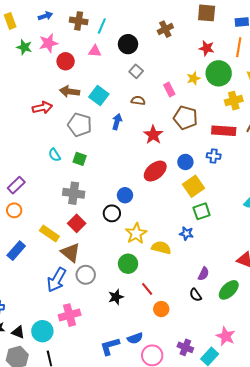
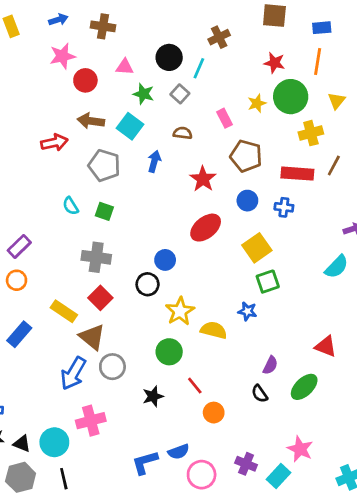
cyan line: (102, 26) -> (199, 68), moved
green star: (24, 47) -> (143, 94), moved
blue circle: (185, 162) -> (247, 201), moved

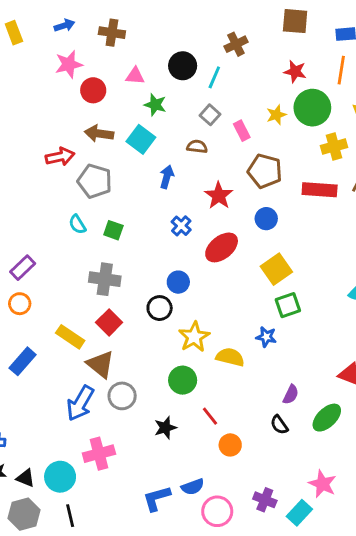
gray square: (180, 94) -> (210, 115), moved
gray pentagon: (104, 165) -> (95, 181), moved
blue cross: (284, 207) -> (181, 226), moved, turned 36

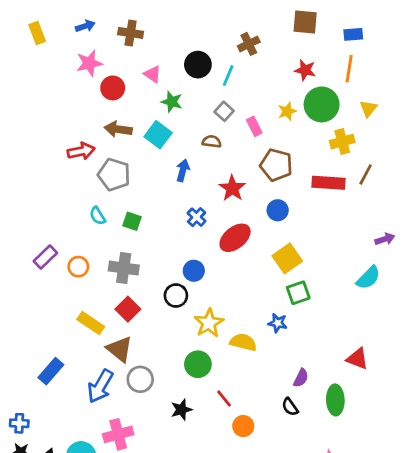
pink triangle: (135, 76) -> (153, 74), turned 30
orange circle: (20, 304) -> (78, 267), moved
blue rectangle: (23, 361) -> (51, 371), moved
green ellipse: (327, 418) -> (335, 400), turned -48

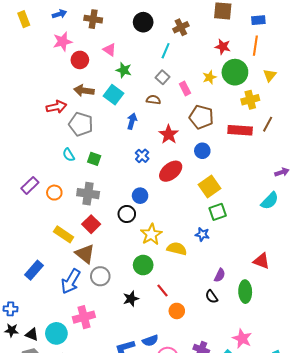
black circle: (198, 65) -> (143, 22), moved

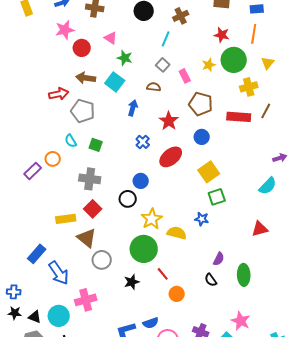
orange circle: (54, 193) -> (53, 159), moved
yellow rectangle: (64, 234) -> (66, 219), turned -42
red triangle: (261, 261) -> (260, 229), moved, turned -36
green circle: (143, 265) -> (144, 249), size x1.4
blue arrow: (71, 281) -> (59, 273), moved, turned -65

